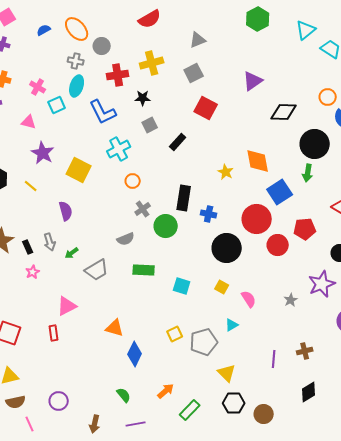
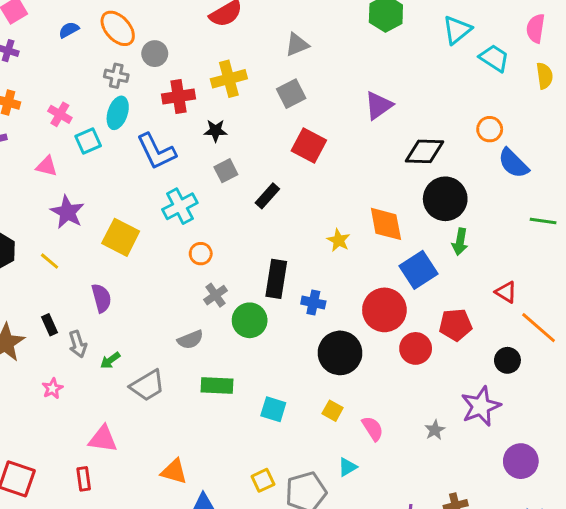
black circle: (315, 144) -> (445, 199), moved
black rectangle: (28, 247) -> (50, 325), moved
pink triangle: (67, 306) -> (103, 439), turned 35

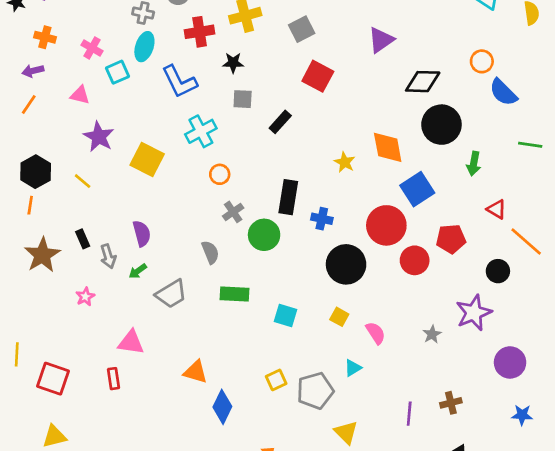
gray square: (226, 171) -> (243, 99), turned 30
green arrow: (460, 242) -> (474, 164), moved
purple semicircle: (101, 298) -> (142, 233), moved
gray semicircle: (190, 340) -> (210, 252), turned -90

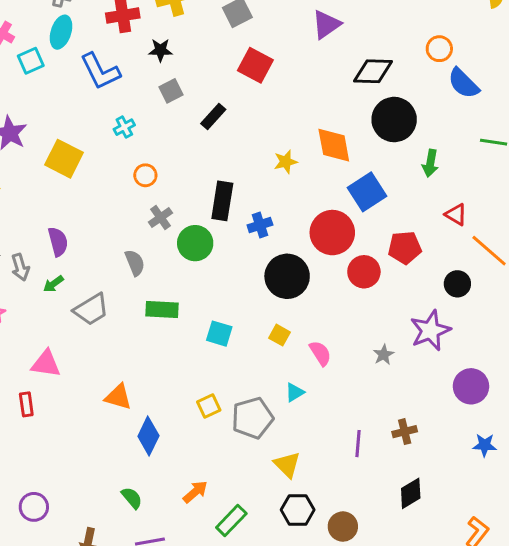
gray square: (243, 99) -> (171, 91), turned -30
cyan cross: (201, 131) -> (124, 127), size x0.6
yellow star: (345, 162) -> (286, 162), turned 30
blue cross: (322, 219) -> (260, 225), turned -30

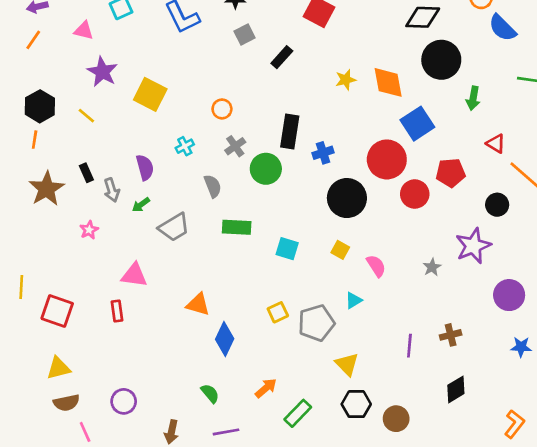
cyan cross: (124, 127) -> (185, 146), moved
yellow star: (286, 162) -> (346, 80), moved

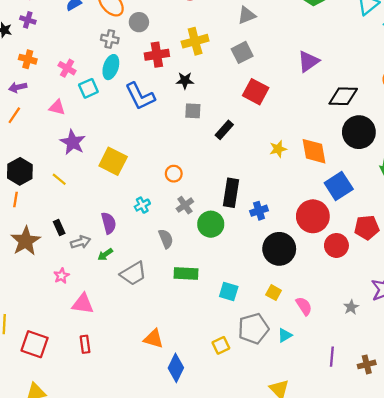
gray square: (245, 35) -> (193, 111), turned 30
gray arrow: (112, 190) -> (81, 242), turned -90
pink triangle: (134, 275) -> (83, 304), moved
gray pentagon: (316, 323) -> (253, 329), moved
purple line: (409, 346) -> (332, 357), moved

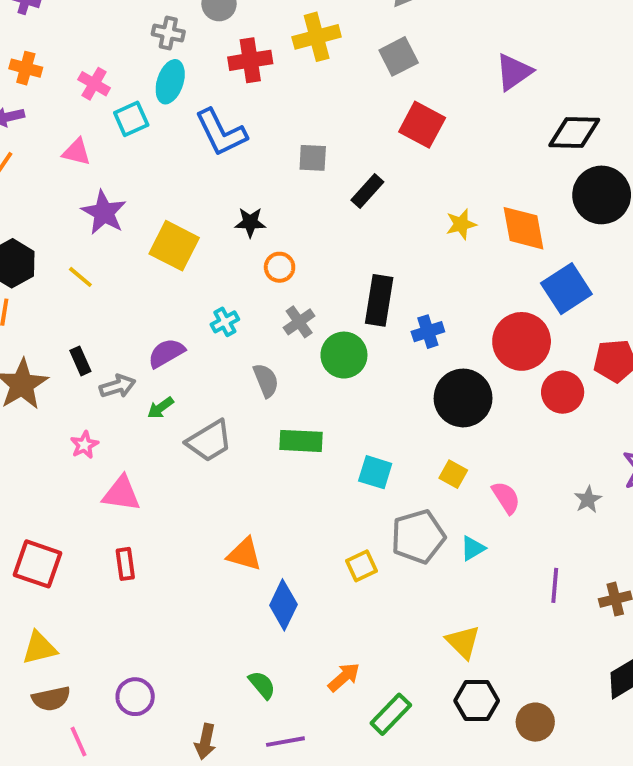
black star: (185, 80) -> (250, 222), moved
purple semicircle: (109, 223) -> (166, 353), turned -105

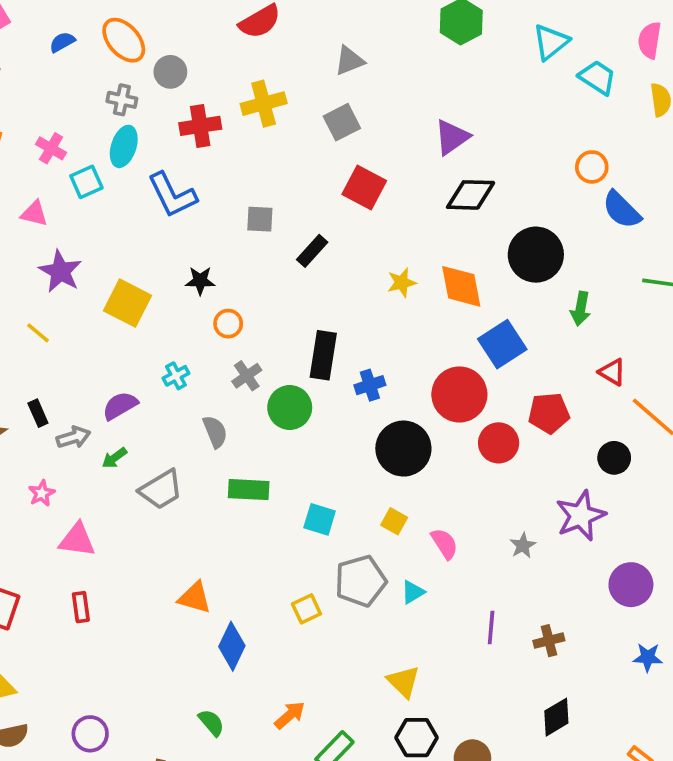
black diamond: (574, 133) -> (471, 195), moved

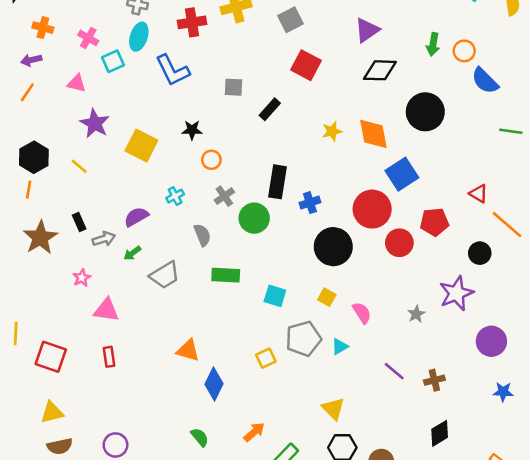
green arrow: (581, 309) -> (433, 44), moved
purple line: (491, 628) -> (394, 371), turned -55

